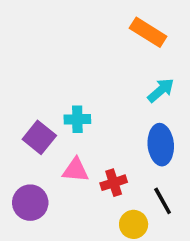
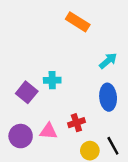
orange rectangle: (148, 32) -> (78, 22), moved
pink triangle: (76, 170) -> (49, 131), moved
black line: (163, 201) -> (113, 146), moved

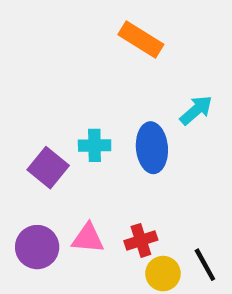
blue ellipse: (108, 97) -> (152, 148), moved
red cross: (76, 123) -> (141, 240), moved

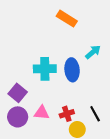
cyan cross: (95, 145) -> (45, 69), size x1.5
purple square: (48, 168) -> (18, 93), moved
black line: (205, 265) -> (95, 114), moved

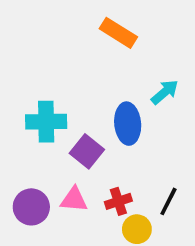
cyan cross: (45, 69) -> (46, 122), moved
purple square: (18, 93) -> (87, 151), moved
black line: (95, 114) -> (168, 201), turned 56

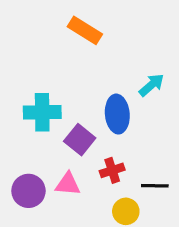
orange rectangle: (118, 33) -> (85, 30), moved
red cross: (118, 201) -> (112, 170), moved
black line: (168, 201) -> (155, 186), turned 64

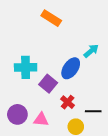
blue ellipse: (117, 114) -> (71, 68), turned 40
red cross: (112, 170) -> (68, 102), turned -32
pink triangle: (68, 184) -> (41, 120), moved

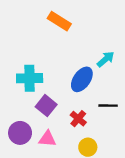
purple square: (48, 84) -> (46, 106), moved
black line: (93, 111) -> (108, 106), moved

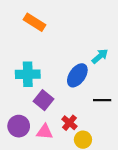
orange rectangle: (59, 21) -> (34, 22), moved
red cross: (78, 119) -> (69, 123), moved

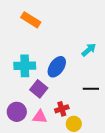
blue ellipse: (77, 75) -> (57, 67), moved
red cross: (69, 123) -> (62, 109), turned 32

